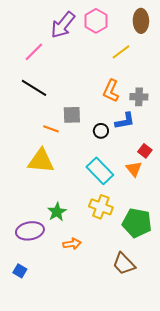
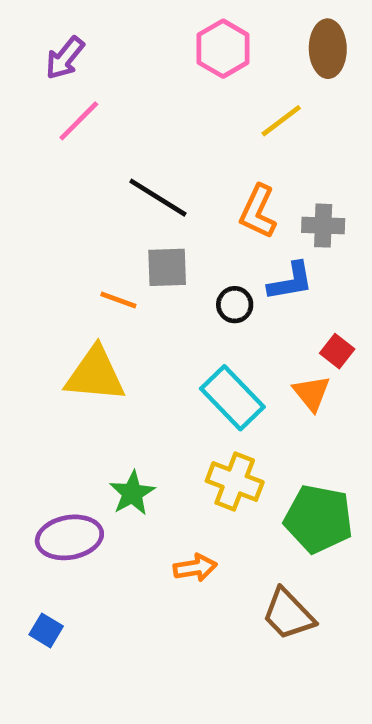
purple arrow: (63, 25) -> (65, 58), moved, size x0.7
black line: (34, 88) -> (158, 198), moved
orange arrow: (72, 244) -> (195, 568), moved

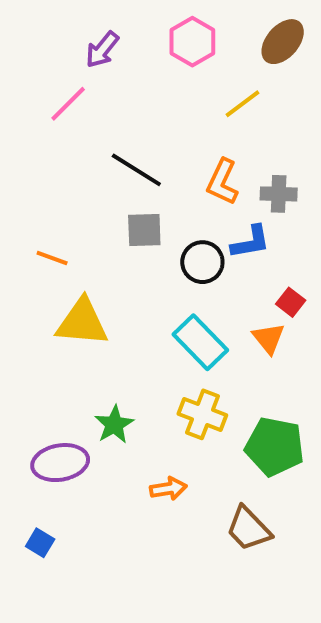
brown ellipse: (328, 49) -> (283, 42), turned 42
purple arrow: (65, 58) -> (102, 50), moved
orange line: (118, 300) -> (52, 258), moved
black circle: (235, 305) -> (202, 262), size x1.4

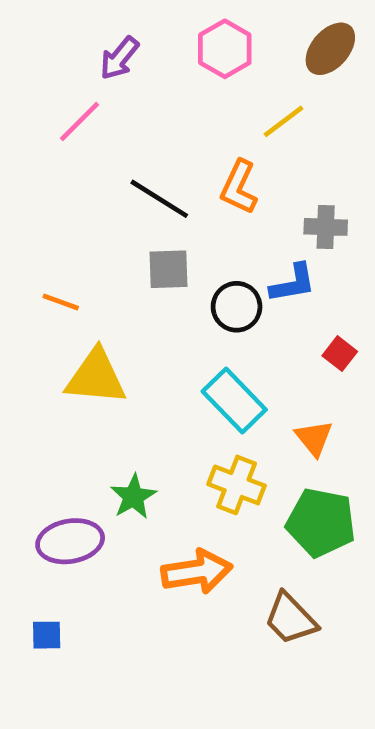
orange L-shape: (222, 182) -> (239, 187), moved
orange triangle: (269, 338) -> (314, 438), moved
orange arrow: (168, 489) -> (197, 572), size x1.6
blue square: (40, 543) -> (47, 635), turned -32

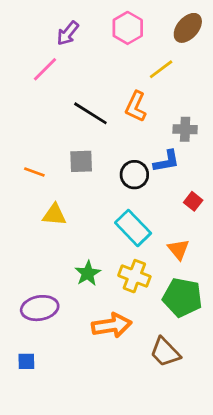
gray square: (169, 269) -> (81, 161), moved
yellow triangle: (96, 377) -> (54, 215), size x0.7
green star: (133, 497) -> (88, 273), moved

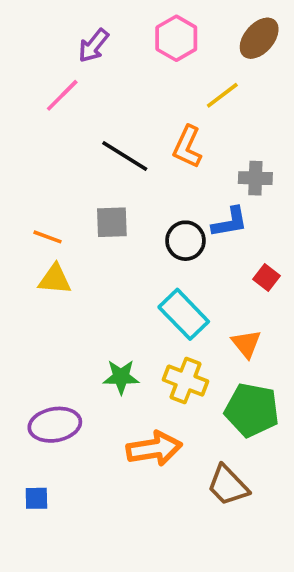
yellow triangle: (54, 215) -> (55, 279), moved
green star: (88, 273) -> (121, 377), turned 30

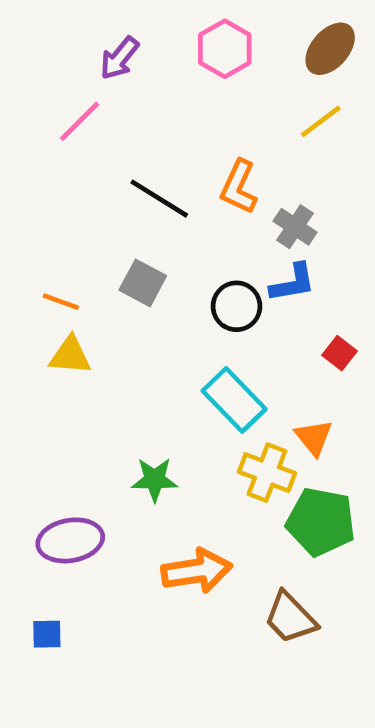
yellow line: (222, 95) -> (321, 121), moved
gray cross: (255, 178) -> (295, 227), moved, turned 32
gray square: (112, 222) -> (143, 283), turned 30
yellow cross: (185, 381) -> (267, 473), moved

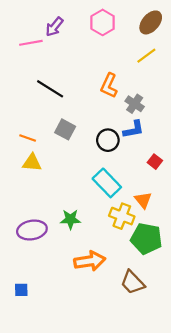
pink line: (80, 121) -> (31, 43), moved, turned 35
black line: (159, 199) -> (50, 89), moved
purple ellipse: (70, 540) -> (32, 230), moved

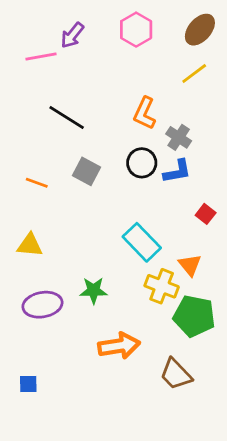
black circle: (108, 140) -> (142, 163), moved
yellow triangle: (32, 163) -> (30, 245), moved

